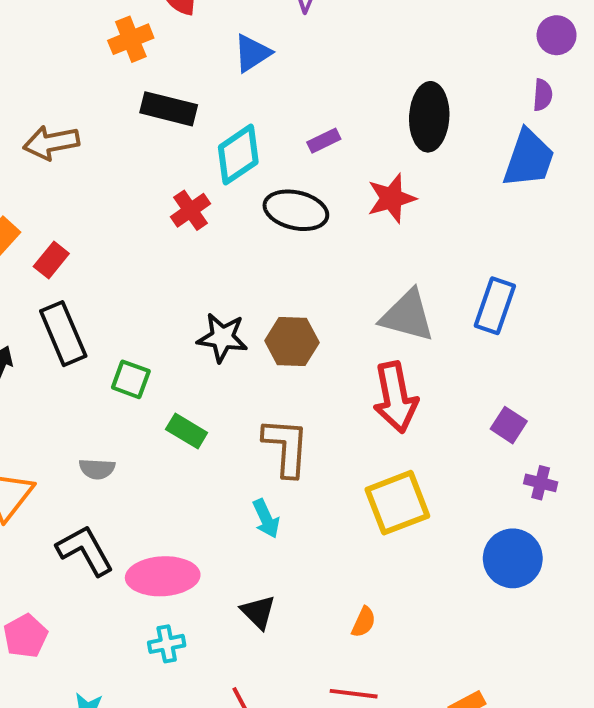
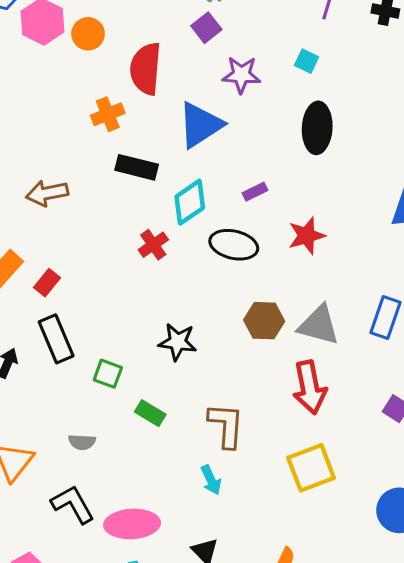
blue triangle: (252, 53) -> (200, 125), size x1.6
black ellipse: (429, 117) -> (317, 128), moved
brown hexagon: (292, 342) -> (264, 321), moved

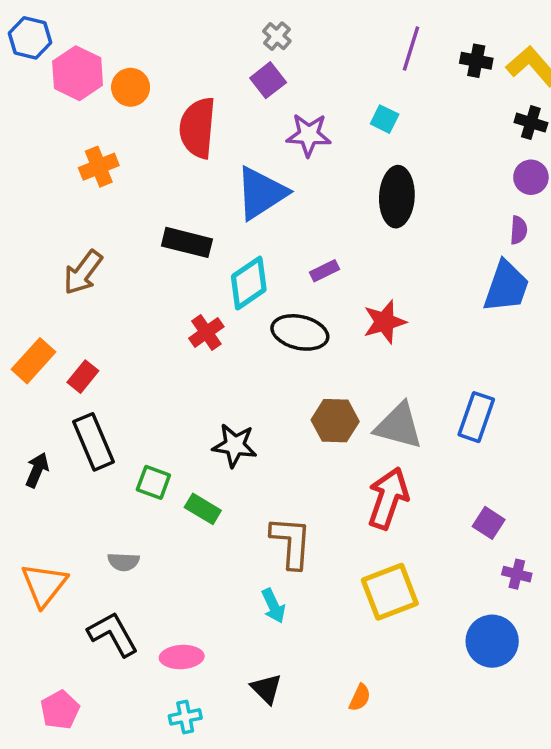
orange cross: (108, 114) -> (99, 167), moved
brown arrow: (47, 193) -> (83, 272), turned -42
red arrow: (310, 387) -> (388, 498), turned -150
green rectangle: (150, 413) -> (203, 509), moved
pink ellipse: (132, 524) -> (182, 657), size x0.7

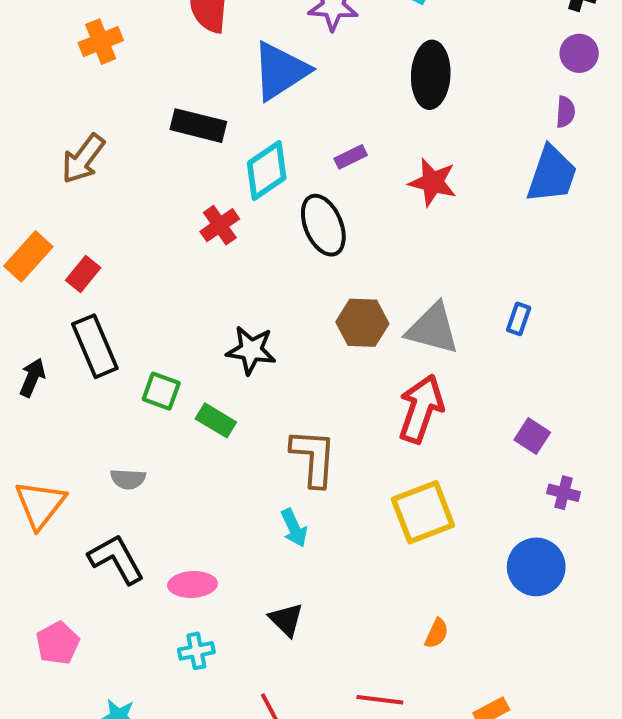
red star: (385, 322) -> (433, 182), moved, turned 30
black ellipse: (300, 332) -> (323, 225), turned 54
blue rectangle: (476, 417) -> (519, 319), size x0.6
orange semicircle: (360, 698) -> (437, 633), moved

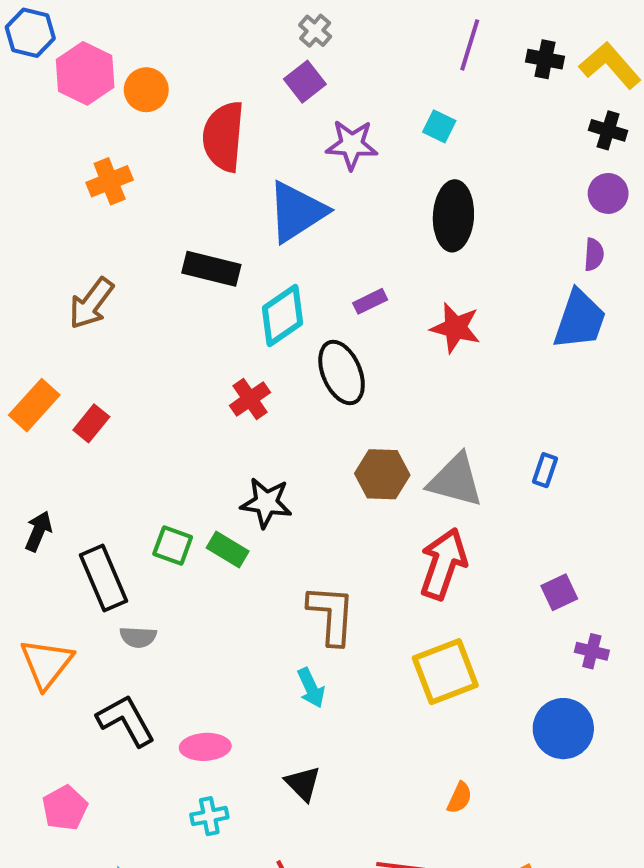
red cross: (220, 225) -> (250, 399), moved
black rectangle: (95, 346) -> (104, 578), moved
green rectangle: (216, 420) -> (228, 550), moved
purple square: (532, 436) -> (559, 592), turned 32

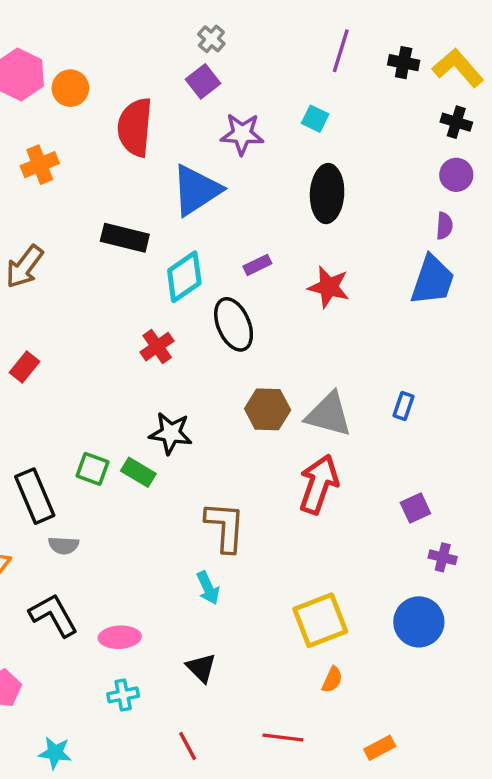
yellow square: (445, 672) -> (320, 620), moved

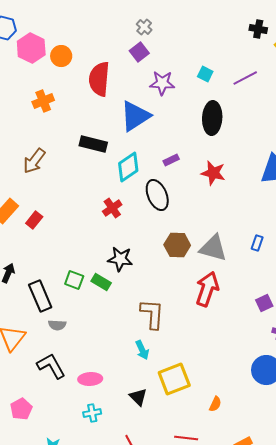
purple line: (341, 51) -> (245, 78), moved, turned 45
black cross: (404, 63) -> (258, 29), moved
yellow square: (320, 620) -> (174, 379), moved

